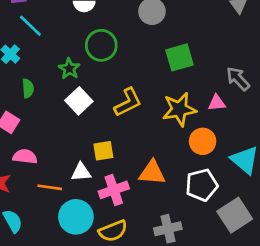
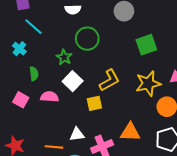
yellow square: (103, 151) -> (94, 103), moved
pink semicircle: (25, 157) -> (50, 97), moved

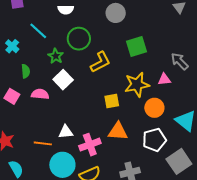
cyan line: (33, 27) -> (38, 31), moved
yellow L-shape: (109, 80) -> (100, 62), moved
yellow square: (94, 103) -> (112, 101), moved

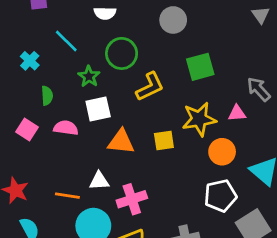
white square: (63, 80) -> (98, 109), turned 30
orange triangle: (118, 131) -> (121, 142), moved

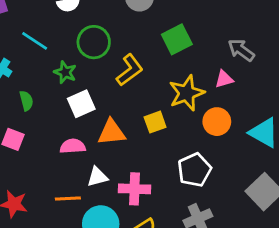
pink semicircle: (66, 128) -> (73, 146), moved
white pentagon: (220, 196) -> (194, 170), moved
pink cross: (132, 199) -> (134, 189), turned 32

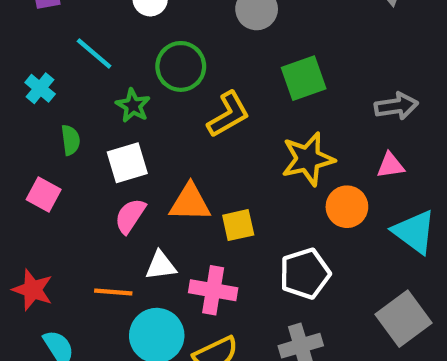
gray arrow: (241, 50) -> (396, 106), turned 128
pink triangle: (224, 79) -> (391, 165), moved
white square: (81, 104) -> (127, 163), moved
yellow square: (155, 122) -> (238, 225), moved
pink semicircle: (73, 146) -> (130, 216), turned -60

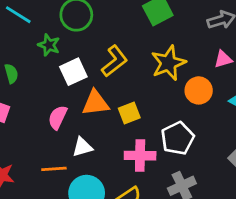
yellow L-shape: (228, 114) -> (114, 61), moved
white square: (127, 163) -> (73, 72), moved
pink cross: (213, 290) -> (140, 156), moved

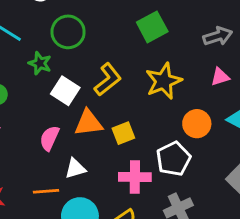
white square: (73, 72) -> (65, 91), turned -32
orange circle: (199, 90) -> (197, 124), moved

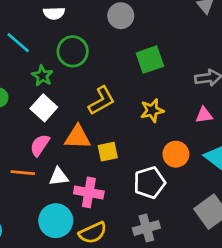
yellow star: (164, 81) -> (152, 110), size x0.7
white square: (65, 91) -> (44, 108), moved
pink cross: (135, 177) -> (89, 192), moved
orange line: (46, 191) -> (23, 173), moved

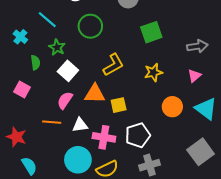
green star: (42, 76) -> (57, 47), moved
pink triangle: (204, 115) -> (194, 76), turned -32
white pentagon: (149, 183) -> (138, 135), moved

